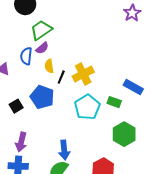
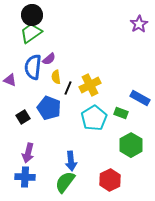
green trapezoid: (41, 30) -> (31, 33), moved
blue semicircle: (26, 56) -> (33, 67), size x1.4

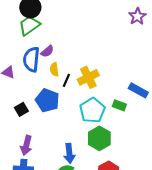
green hexagon: (131, 145) -> (99, 138), moved

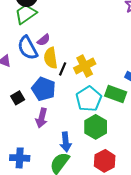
blue semicircle: (31, 59) -> (28, 48), turned -35
yellow semicircle: (54, 69) -> (51, 58), size x1.5
green rectangle: (119, 105) -> (116, 94), size x1.5
purple arrow: (26, 145) -> (42, 118), moved

